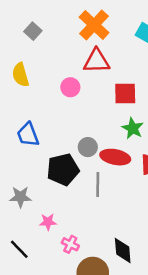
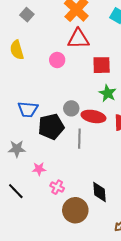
blue trapezoid: (28, 135) -> (28, 109), moved, turned -65

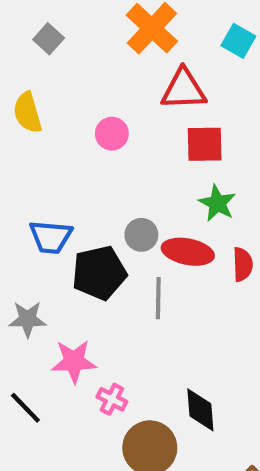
red triangle: (78, 39) -> (184, 89), moved
pink star: (39, 169) -> (74, 361), size x1.5

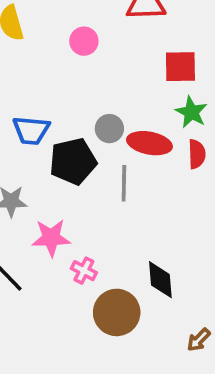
red square: (205, 144) -> (180, 67), moved
green star: (217, 203) -> (191, 112), moved

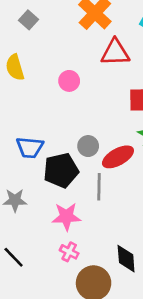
red ellipse: (149, 143) -> (118, 157), turned -40
pink star: (51, 238) -> (66, 217), moved

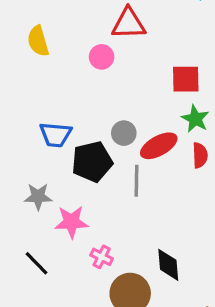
red triangle: (115, 52) -> (129, 24), moved
pink star: (66, 217) -> (71, 222), moved

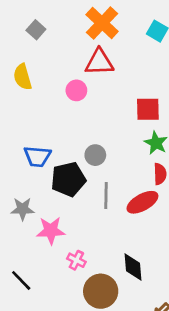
red ellipse: (159, 146) -> (142, 202), moved
black line: (37, 263) -> (21, 280), moved

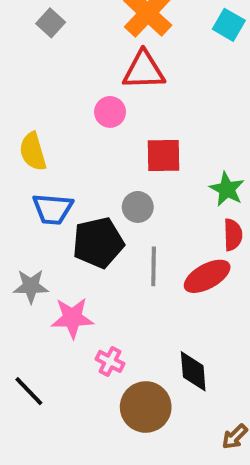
yellow semicircle: (23, 77) -> (33, 152), moved
red square: (148, 109) -> (163, 156), moved

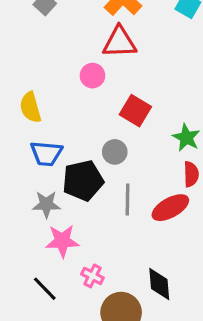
red square: (163, 156) -> (135, 111), turned 32
gray star: (31, 286) -> (46, 204), moved
black line: (29, 391) -> (45, 289), moved

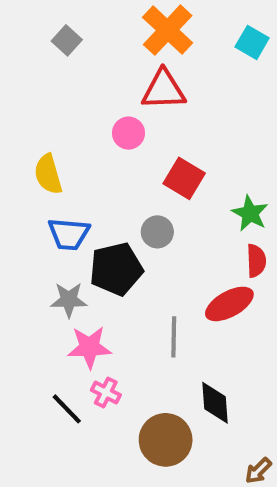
gray line: (127, 200) -> (174, 337), moved
pink cross: (92, 276) -> (106, 393), moved

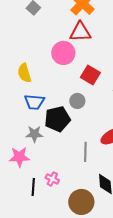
pink circle: (128, 133) -> (63, 53), size x1.5
pink star: (89, 347) -> (19, 157), moved
black line: (67, 409) -> (33, 187), turned 48

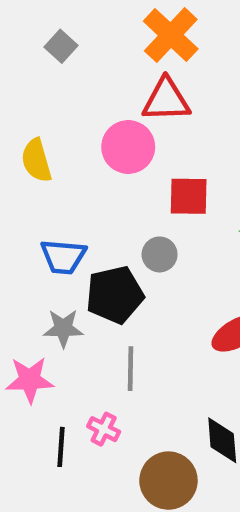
yellow semicircle: (24, 73) -> (36, 160), moved
red square: (90, 75) -> (189, 196), turned -30
gray line: (85, 152) -> (130, 369), moved

